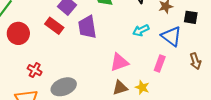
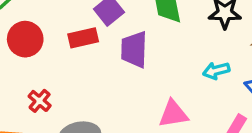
red rectangle: (54, 26) -> (83, 38), turned -60

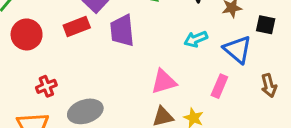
red cross: (40, 101) -> (46, 86), turned 36

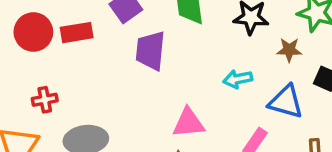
red rectangle: (77, 26) -> (77, 33), moved
blue triangle: (238, 49) -> (286, 102), turned -36

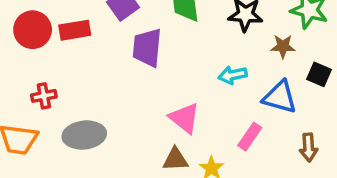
pink triangle: (188, 123) -> (185, 118), turned 44

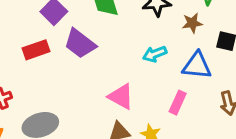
red rectangle: (75, 30) -> (36, 50), moved
purple trapezoid: (147, 48) -> (80, 44), turned -48

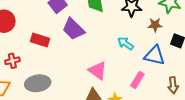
red rectangle: (36, 50) -> (40, 40), moved, turned 30
cyan arrow: (155, 54) -> (126, 43), turned 49

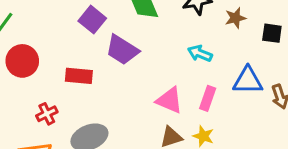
blue triangle: (155, 56) -> (248, 81), moved
pink rectangle: (137, 80) -> (208, 98), moved

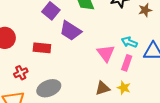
cyan arrow: (200, 53) -> (129, 42), moved
pink triangle: (169, 100) -> (106, 53), moved, turned 30

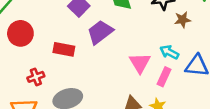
brown star: (145, 10) -> (183, 20), moved
purple trapezoid: (71, 31) -> (100, 32), turned 105

